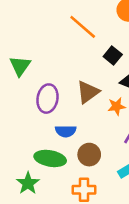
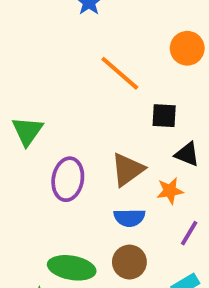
black square: (113, 56) -> (164, 116), turned -36
blue semicircle: (66, 131) -> (129, 218), moved

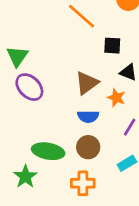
purple ellipse: (68, 179) -> (29, 87), moved, turned -56
orange star: (170, 191) -> (116, 98), turned 30

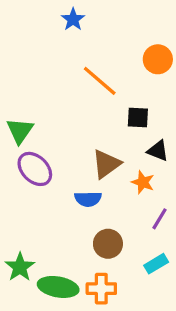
blue semicircle: (88, 116) -> (88, 199), moved
green ellipse: (48, 151) -> (58, 287), moved
green star: (25, 177) -> (20, 267), moved

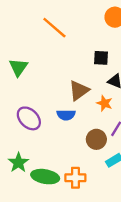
orange line: (100, 81) -> (54, 28), moved
purple ellipse: (35, 169) -> (29, 118), moved
brown circle: (108, 244) -> (96, 139), moved

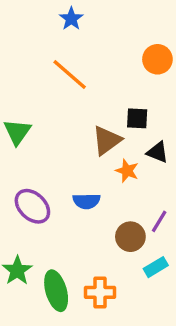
brown triangle: (79, 90) -> (107, 140), moved
orange star: (104, 103) -> (127, 171), moved
green ellipse: (45, 177) -> (56, 291), turned 64

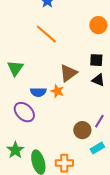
black square: (137, 118) -> (96, 60), moved
orange star: (127, 171) -> (57, 91), moved
blue semicircle: (86, 201) -> (38, 92), moved

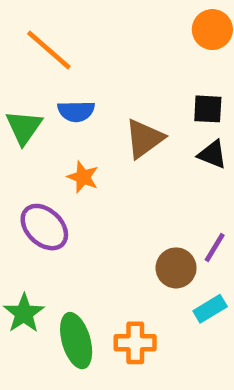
orange line: (46, 34) -> (49, 50), moved
orange star: (57, 91) -> (83, 177), moved
blue semicircle: (38, 92) -> (76, 111), moved

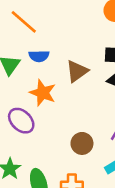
orange star: (83, 177) -> (43, 93), size x1.5
brown circle: (176, 268) -> (82, 143), moved

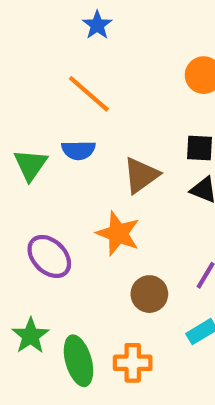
orange line: (24, 22) -> (89, 94), moved
orange star: (43, 93) -> (118, 234), moved

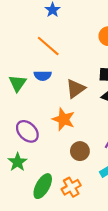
green star: (31, 336) -> (18, 162), moved
green ellipse: (78, 361) -> (43, 186), turned 45
orange cross: (133, 363) -> (71, 187), turned -30

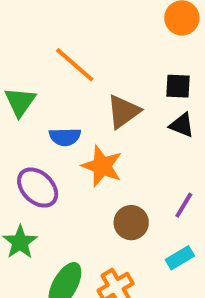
orange line: (48, 46) -> (75, 65), moved
blue semicircle: (43, 76) -> (65, 137), moved

